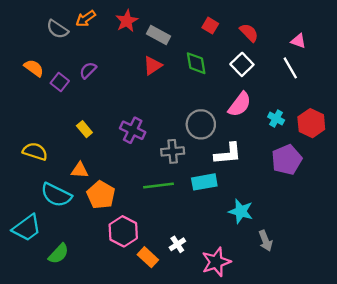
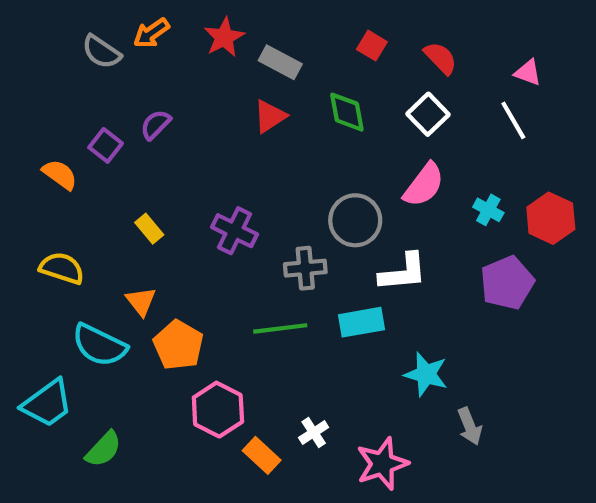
orange semicircle: (34, 68) -> (60, 175), moved
orange triangle: (80, 170) -> (141, 301), turned 48

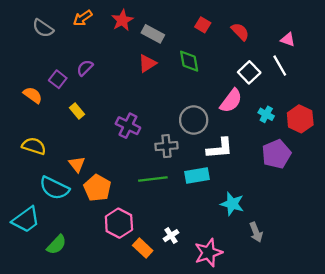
gray semicircle: (101, 52) -> (43, 28), moved
white square: (428, 114) -> (249, 72), moved
yellow rectangle: (149, 229) -> (77, 111), moved

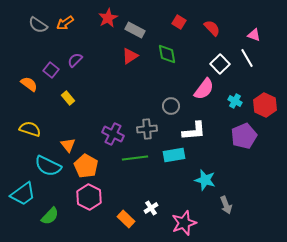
orange arrow: (83, 18) -> (65, 23), moved
gray circle: (194, 120) -> (171, 106), size x0.7
purple cross: (128, 126) -> (113, 134), moved
pink hexagon: (119, 223) -> (89, 197), moved

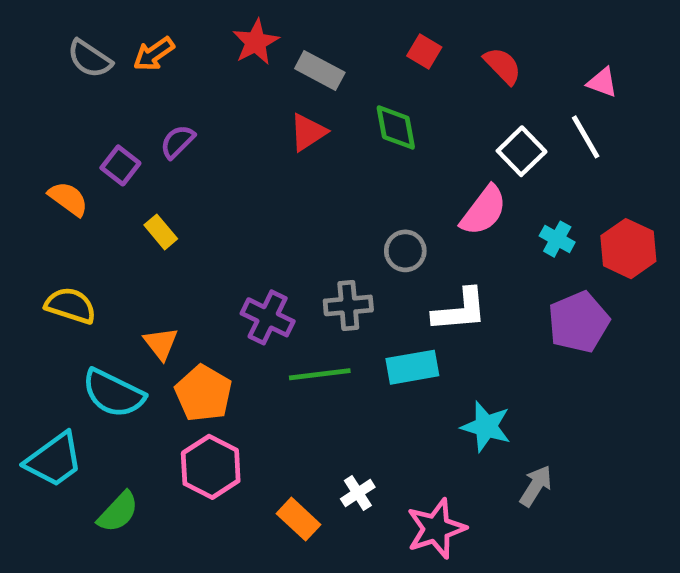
gray arrow: (226, 205) -> (536, 486), turned -126

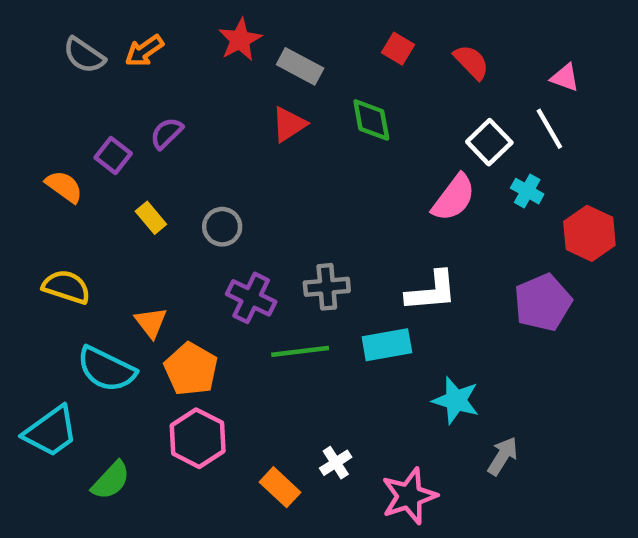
cyan cross: (557, 239) -> (527, 191), moved
gray circle: (405, 251) -> (222, 227), moved

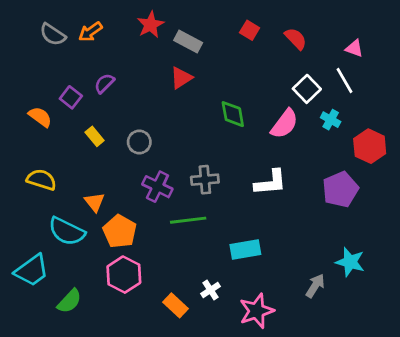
green diamond: (371, 120) -> (233, 114), moved
cyan rectangle: (387, 345) -> (245, 249), moved
cyan star: (456, 400) -> (350, 262), moved

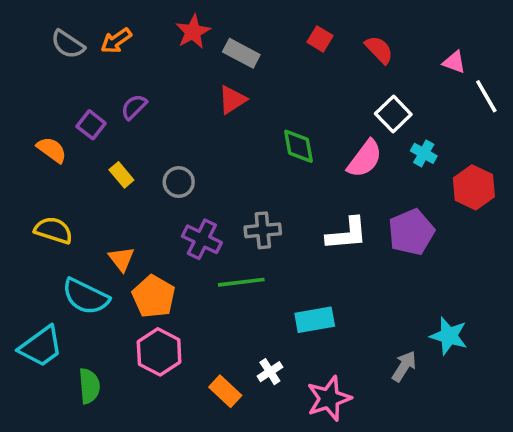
white line: (345, 81) -> (486, 96), moved
purple pentagon: (340, 189) -> (411, 232), moved
green semicircle: (69, 301) -> (89, 386), turned -48

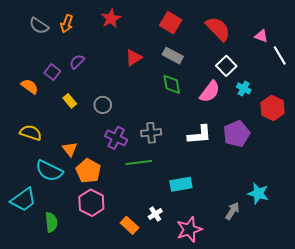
red square: (320, 39) -> (171, 23), moved, size x1.5
orange arrow: (116, 41) -> (67, 24), turned -36
red semicircle: (379, 50) -> (218, 29), size x1.5
gray rectangle: (241, 53) -> (173, 56), moved

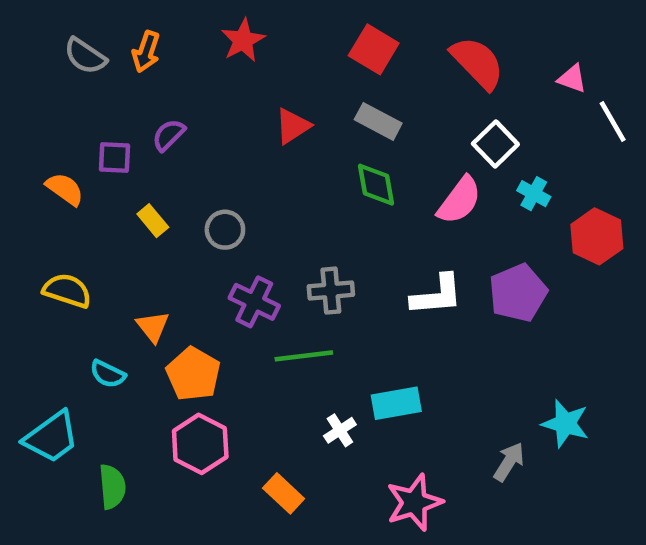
purple square: (52, 72) -> (114, 158), turned -35
cyan semicircle: (49, 171) -> (108, 374), size x0.6
white cross: (155, 214) -> (340, 430), moved

